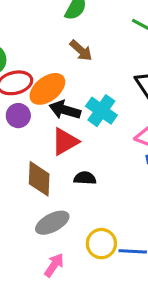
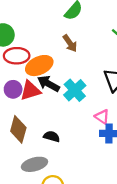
purple circle: (18, 116) -> (13, 89), moved
red triangle: (65, 142) -> (30, 91), moved
gray ellipse: (52, 223) -> (35, 164), moved

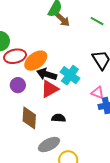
brown arrow: (70, 43) -> (63, 20), moved
red triangle: (30, 91) -> (50, 89), moved

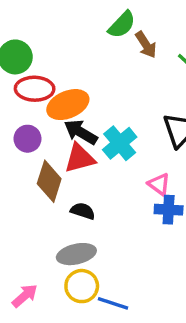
brown arrow: (63, 20) -> (146, 45), moved
brown diamond: (29, 118) -> (49, 181), moved
gray ellipse: (49, 145) -> (76, 254), moved

